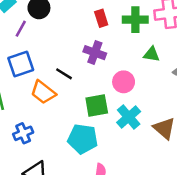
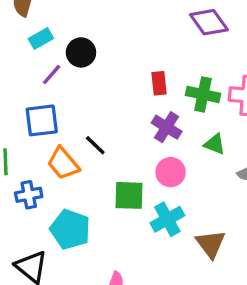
purple cross: (95, 53) -> (167, 127), moved
blue cross: (23, 133) -> (29, 195), moved
cyan pentagon: (83, 139) -> (70, 229), moved

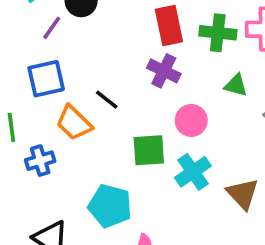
red rectangle: (159, 83) -> (169, 25), size x1.5
purple cross: (167, 127) -> (164, 71), moved
cyan pentagon: (70, 229) -> (110, 206), moved

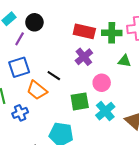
red rectangle: (169, 25) -> (84, 31), turned -60
purple cross: (164, 71) -> (84, 57), turned 30

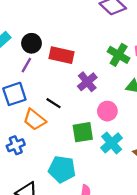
red rectangle: (84, 31) -> (61, 55), moved
green cross: (112, 33) -> (119, 55), turned 30
purple line: (20, 39) -> (26, 65), moved

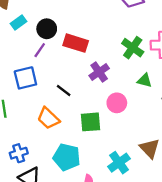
orange trapezoid: (35, 120) -> (48, 118), moved
cyan cross: (112, 143) -> (119, 163), moved
blue cross: (16, 145) -> (19, 153), moved

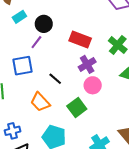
red rectangle: (76, 43) -> (80, 39), moved
pink circle: (117, 103) -> (93, 85), moved
green square: (90, 122) -> (77, 108), turned -36

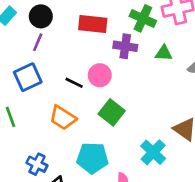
purple cross: (87, 64) -> (125, 46), moved, turned -36
pink circle: (93, 85) -> (100, 75), moved
blue cross: (12, 131) -> (37, 164), turned -35

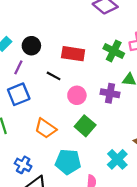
purple line: (38, 42) -> (18, 67), moved
purple cross: (125, 46) -> (110, 93), moved
black line: (74, 83) -> (54, 76), moved

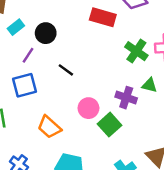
red rectangle: (73, 54) -> (103, 17), moved
pink circle: (77, 95) -> (88, 108), moved
green square: (85, 126) -> (109, 125), moved

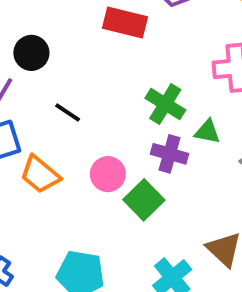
green cross: (136, 51) -> (165, 104), moved
orange trapezoid: (49, 127) -> (40, 174), moved

